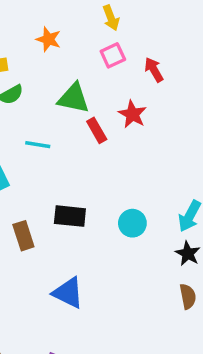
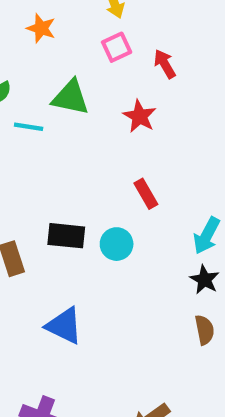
red rectangle: (97, 130) -> (146, 194), moved
cyan line: (38, 145) -> (29, 127), moved
cyan circle: (132, 223) -> (117, 244), moved

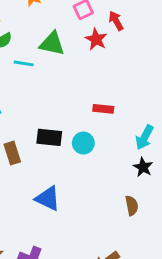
red star: (140, 116) -> (96, 39), moved
red rectangle: (146, 194) -> (103, 109), turned -54
brown semicircle: (205, 330) -> (132, 206), moved

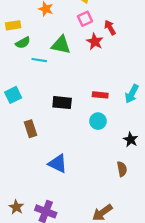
black rectangle: (49, 137) -> (62, 103), moved
cyan arrow: (144, 137) -> (132, 94), moved
cyan circle: (83, 143) -> (98, 121), moved

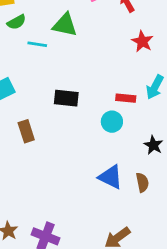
red star: (95, 42) -> (142, 41), moved
red rectangle: (100, 95) -> (126, 98), moved
blue triangle: (58, 164) -> (111, 177), moved

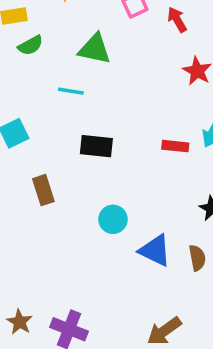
cyan line: (37, 44) -> (71, 91), moved
cyan circle: (112, 122) -> (113, 219), moved

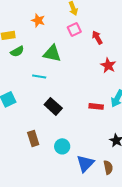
black rectangle: (96, 146) -> (53, 106), turned 36
brown rectangle: (43, 190) -> (33, 138), moved
blue triangle: (155, 250) -> (85, 163), turned 48

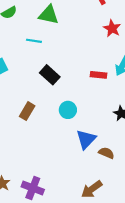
brown rectangle: (33, 138) -> (27, 111), turned 49
cyan circle: (62, 146) -> (68, 110), moved
brown semicircle: (108, 167) -> (106, 153), moved, turned -56

